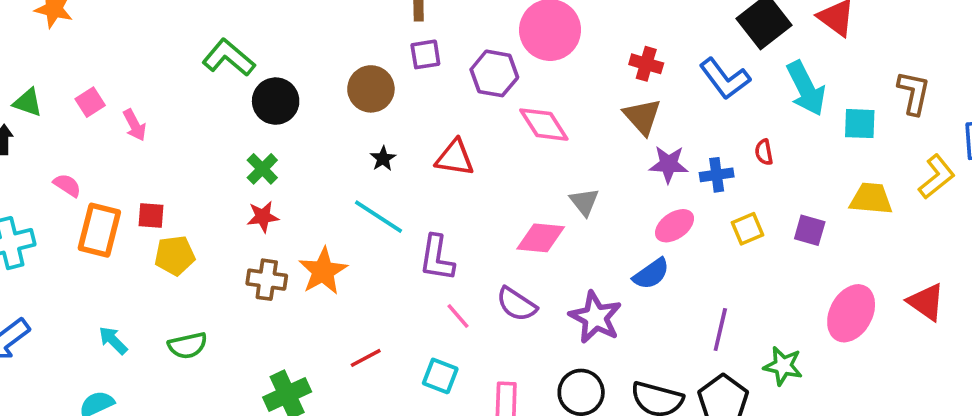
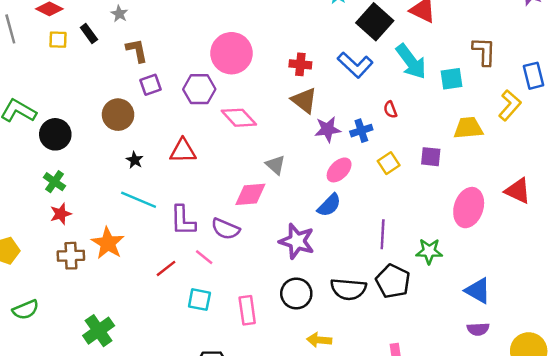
purple semicircle: (517, 304) -> (225, 229), moved
red line: (366, 358) -> (166, 268), moved

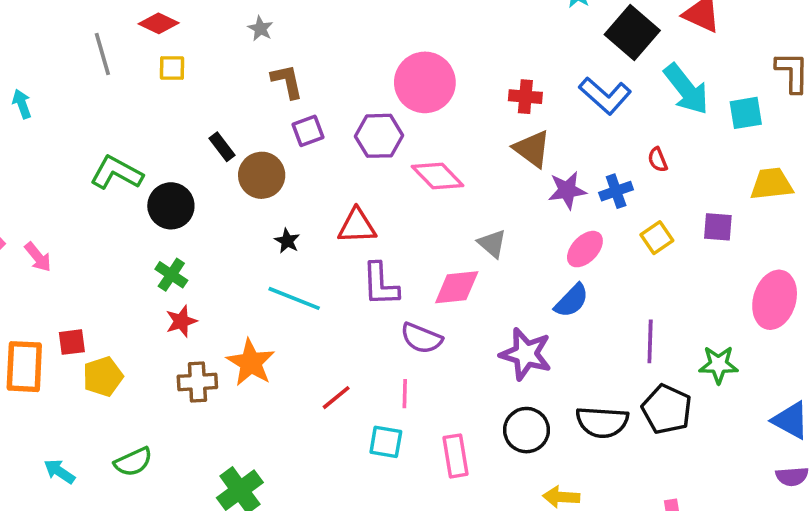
black rectangle: (89, 34) -> (222, 147), moved
purple L-shape: (183, 220) -> (380, 284), moved
pink line: (204, 257) -> (405, 394), moved, turned 54

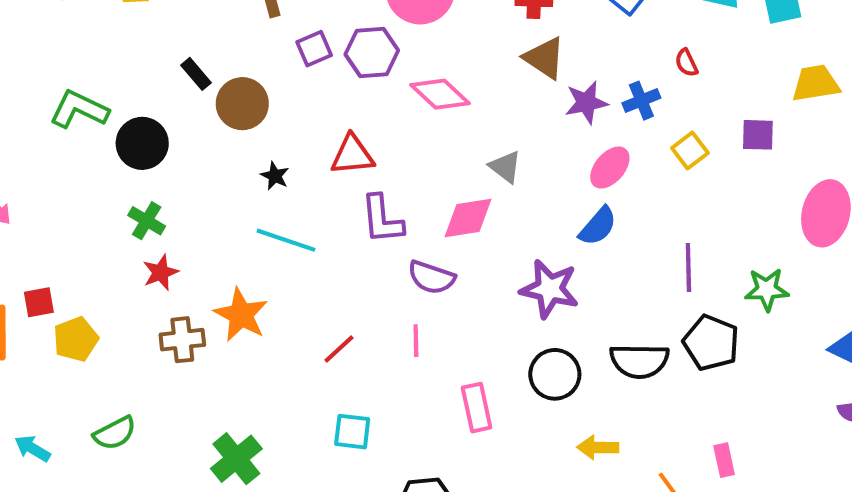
purple square: (308, 131) -> (314, 49), moved
cyan square: (386, 442) -> (352, 432), moved

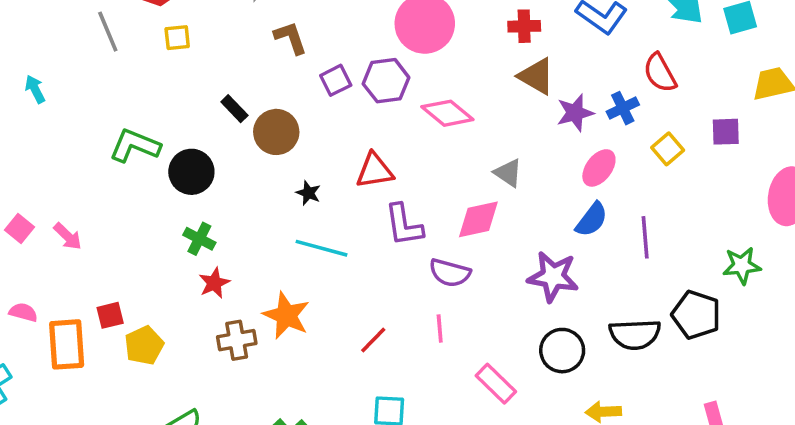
red semicircle: (686, 63) -> (660, 73), size x1.6
purple line: (688, 267) -> (645, 237), moved
pink rectangle: (477, 408) -> (496, 384), turned -30

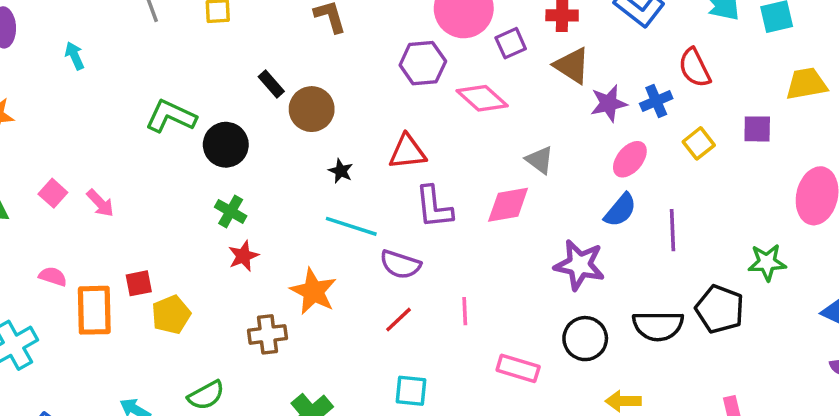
purple square: (336, 80) -> (511, 43), moved
purple semicircle: (450, 273) -> (400, 264), moved
brown cross: (237, 340) -> (267, 334), moved
pink rectangle: (496, 384) -> (518, 368), turned -30

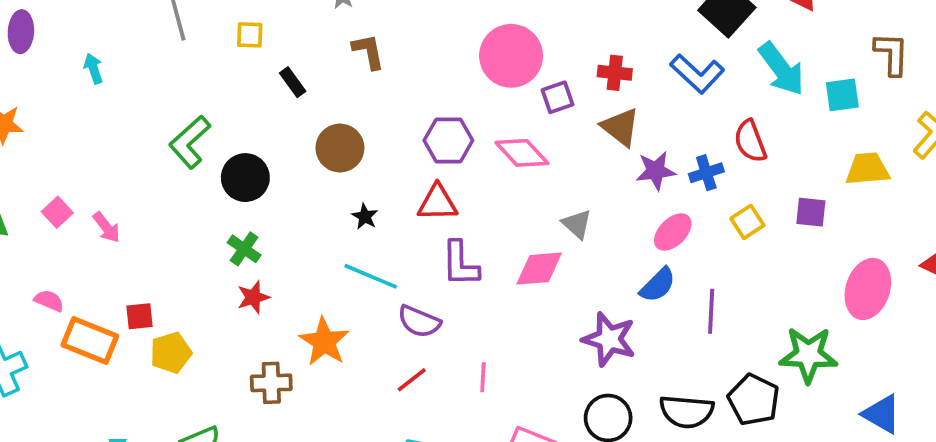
purple hexagon: (423, 63) -> (448, 140), moved
black rectangle: (271, 84) -> (293, 82), moved
green L-shape: (171, 116) -> (190, 142), turned -72
green star: (767, 262) -> (808, 355), size x1.4
orange rectangle: (94, 310) -> (90, 340), turned -72

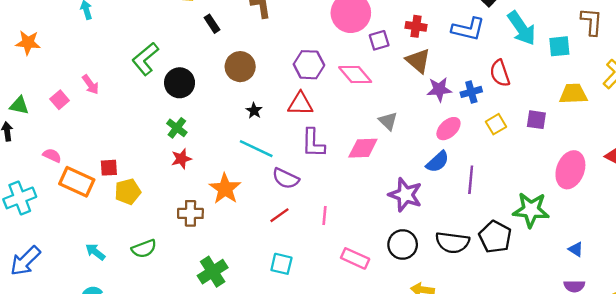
blue L-shape: (697, 74) -> (468, 29), turned -32
pink arrow: (106, 227) -> (91, 85), moved
blue triangle: (882, 414) -> (576, 249), size x0.6

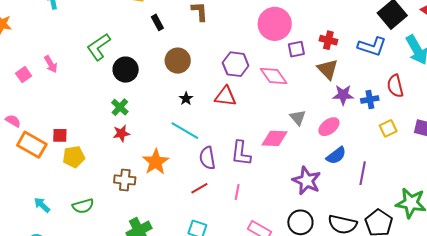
pink ellipse: (448, 129) -> (329, 127), moved
purple L-shape: (313, 143) -> (241, 153), moved
purple semicircle: (286, 178) -> (207, 158), turned 50

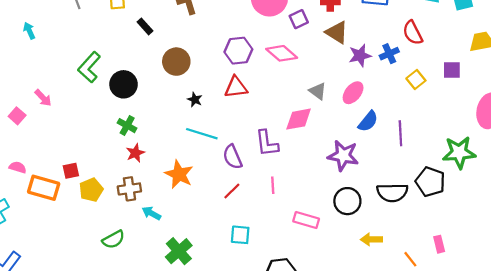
brown cross: (125, 180) -> (129, 189), moved
cyan arrow: (42, 205) -> (152, 213), moved

